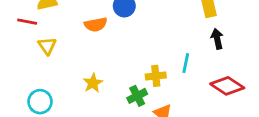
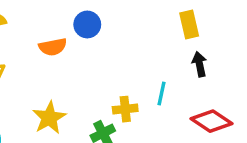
yellow star: (93, 83) -> (49, 118), size x1.4

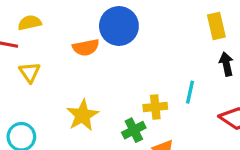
blue circle: (87, 24) -> (119, 26), size x1.5

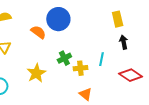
orange semicircle: (86, 47) -> (38, 32), turned -133
green cross: (134, 130) -> (64, 58), moved

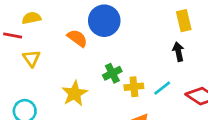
black arrow: (124, 42) -> (178, 52), moved
cyan line: (101, 59) -> (162, 88), moved, turned 40

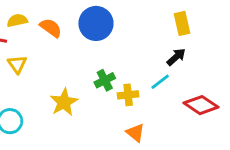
orange semicircle: (77, 38) -> (51, 28), moved
black arrow: (178, 52) -> (176, 57), turned 60
cyan line: (162, 88) -> (160, 82), moved

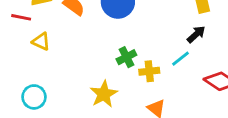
yellow triangle: (17, 64) -> (41, 41), turned -30
yellow star: (64, 102) -> (104, 94), moved

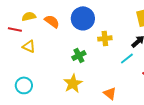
green cross: (126, 57) -> (79, 55), moved
yellow cross: (149, 71) -> (105, 38), moved

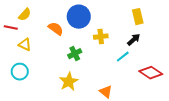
yellow semicircle: (29, 16) -> (25, 15), turned 144
orange semicircle: (52, 21) -> (56, 29), moved
cyan circle: (24, 85) -> (20, 72), moved

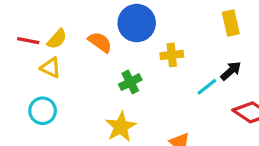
yellow semicircle: (25, 15) -> (57, 39), moved
black arrow: (134, 40) -> (231, 71), moved

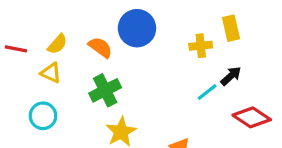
red line: (28, 41) -> (16, 49), moved
yellow cross: (172, 55) -> (201, 46), moved
green cross: (130, 82) -> (105, 90), moved, size x1.4

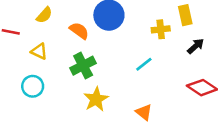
yellow semicircle: (57, 44) -> (44, 15), moved
black arrow: (231, 76) -> (196, 46), moved
cyan line: (207, 92) -> (144, 64), moved

